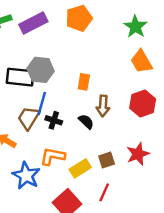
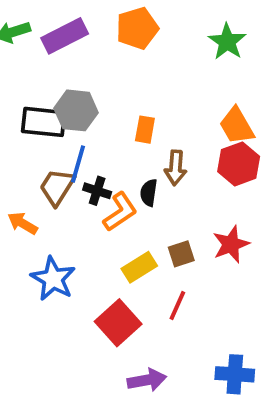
orange trapezoid: (141, 61) -> (237, 126), moved
black semicircle: (86, 122) -> (149, 193), turned -126
orange L-shape: (53, 156) -> (120, 212), moved, turned 135

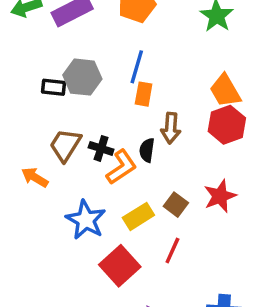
black rectangle: (44, 122) -> (53, 87), size x0.6
blue line: (78, 164) -> (137, 67), moved
brown square: (181, 254) -> (176, 205), turned -35
blue star: (53, 279) -> (86, 220), moved

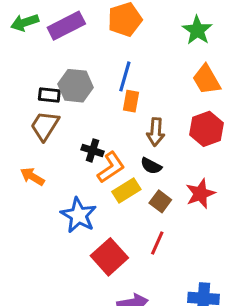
orange trapezoid: (225, 91) -> (207, 80), moved
brown trapezoid: (65, 145) -> (45, 126), moved
black semicircle: (147, 150) -> (151, 166), moved, turned -70
yellow rectangle: (138, 216) -> (126, 191), moved

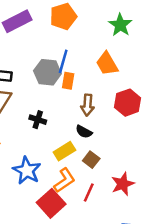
orange trapezoid: (207, 80) -> (107, 64), moved
gray hexagon: (76, 86) -> (47, 72), moved
orange L-shape: (111, 167) -> (64, 180), moved
red star: (200, 194) -> (123, 184), moved

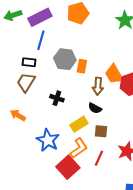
blue line: (63, 61) -> (41, 40), moved
orange trapezoid: (107, 64) -> (114, 74), moved
brown square: (91, 160) -> (101, 131), turned -32

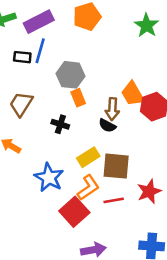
black rectangle: (29, 62) -> (22, 57), moved
orange rectangle: (82, 66) -> (78, 98), moved, turned -32
black semicircle: (95, 108) -> (107, 126), moved
brown square: (101, 131) -> (116, 166), size x1.6
red line: (99, 158) -> (114, 200), turned 56

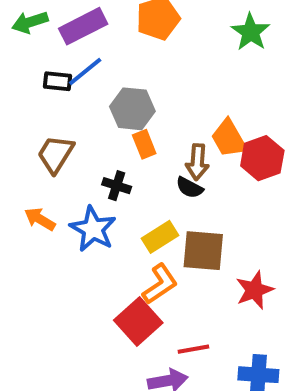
blue line: (40, 51) -> (85, 71), turned 35
blue star: (49, 178) -> (93, 229), moved
red line: (114, 200) -> (193, 349), moved

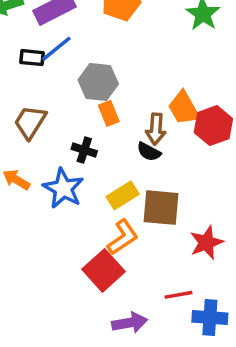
red line: (193, 349) -> (178, 295), moved

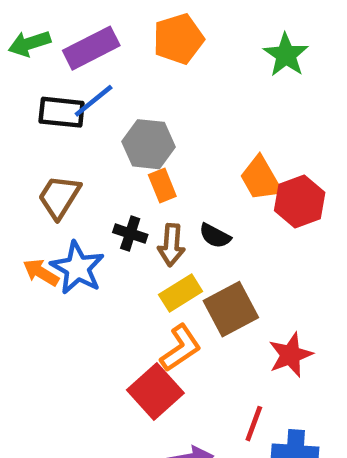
black rectangle: (32, 58) -> (62, 112), size x1.4
brown arrow: (156, 129) -> (171, 245), moved
blue star: (63, 188) -> (78, 268), moved
brown square: (161, 208) -> (231, 309), turned -33
red line: (178, 295) -> (254, 424), turned -60

